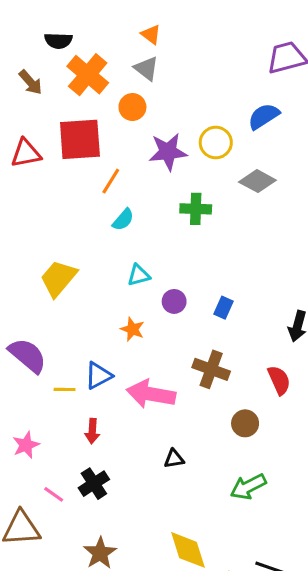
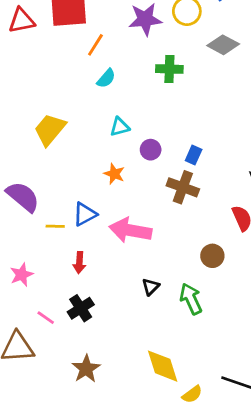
brown cross: (211, 369) -> (183, 187), moved
black triangle: (174, 459) -> (151, 287), turned -36
green arrow: (248, 487) -> (191, 299), moved, turned 92

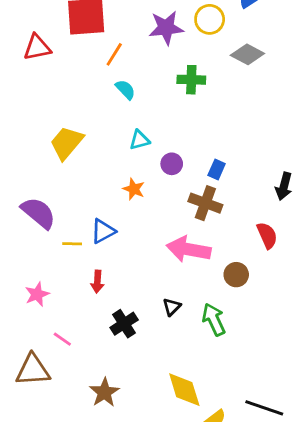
red triangle: (22, 21) -> (37, 47), moved
cyan semicircle: (106, 78) -> (125, 89), turned -85
pink arrow: (130, 230) -> (189, 249), moved
black cross: (81, 308) -> (124, 324), moved

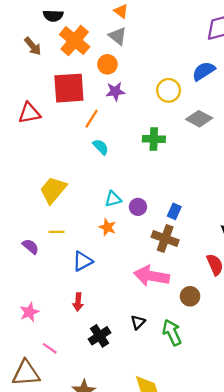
purple star: (166, 28) -> (115, 91), moved, size x0.7
cyan triangle: (139, 140) -> (113, 199), moved
purple semicircle: (38, 213) -> (31, 246), size x0.6
yellow line: (72, 244) -> (57, 232), moved

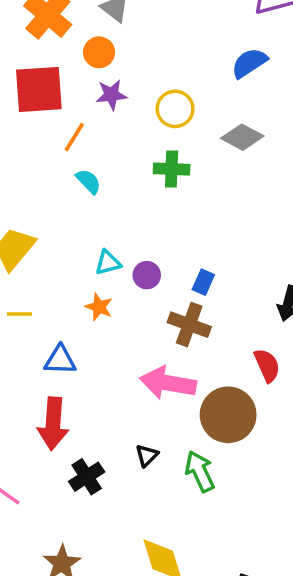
yellow circle: (169, 90) -> (175, 109), moved
blue triangle: (83, 261) -> (60, 360), turned 30
brown circle: (190, 296) -> (228, 415), size x1.8
red arrow: (78, 302) -> (53, 424), size x1.8

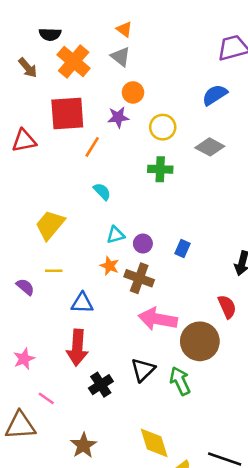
orange circle: (99, 52) -> (133, 92), moved
cyan semicircle: (88, 181) -> (102, 192), moved
brown cross: (189, 325) -> (139, 278), moved
black triangle: (147, 455) -> (143, 370), size x1.5

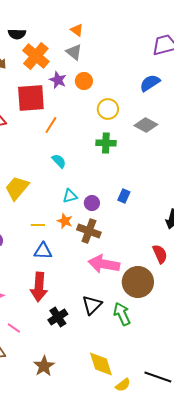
purple star: (118, 117) -> (58, 80), moved, turned 30
blue rectangle: (183, 248) -> (124, 196), moved
yellow line: (54, 271) -> (38, 225), moved

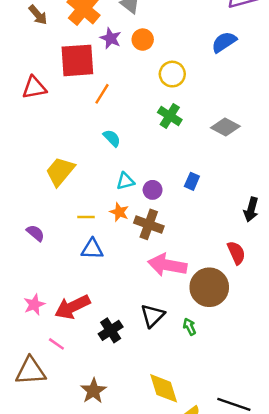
gray diamond: (146, 125) -> (225, 127), moved
green cross: (106, 143) -> (170, 116), turned 30
red arrow: (39, 287) -> (72, 307), moved, turned 60
green arrow: (122, 314) -> (190, 327), size x0.6

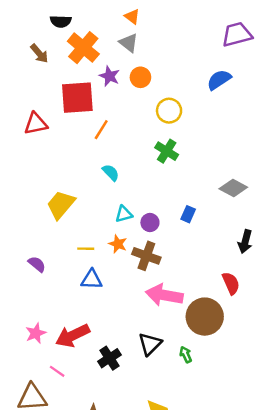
gray diamond: (225, 127) -> (233, 188), moved

